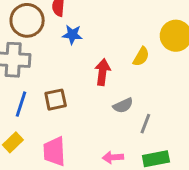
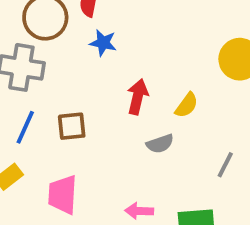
yellow semicircle: (141, 57) -> (187, 105), moved
gray line: (145, 124) -> (225, 165), moved

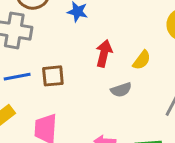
blue line: (25, 127) -> (17, 77), turned 55

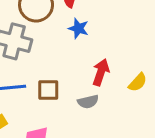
gray semicircle: (121, 90) -> (88, 102), moved

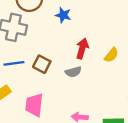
brown square: (48, 90) -> (42, 64), turned 30

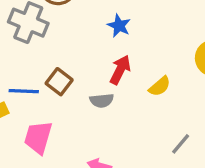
blue star: (63, 15) -> (119, 26), moved
blue line: (14, 63) -> (24, 91), moved

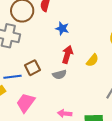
brown square: (59, 82) -> (32, 68), turned 35
pink trapezoid: (38, 137) -> (26, 103), turned 30

